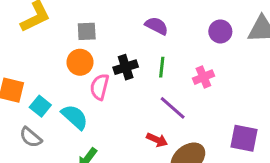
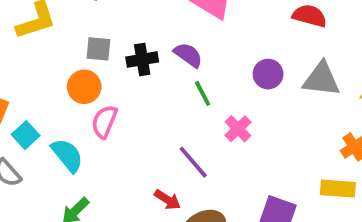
black cross: (126, 67) -> (142, 59), moved
green line: (162, 67) -> (203, 93), moved, turned -42
pink cross: (203, 77) -> (238, 129), turned -30

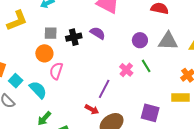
green line: (203, 93) -> (146, 66), moved
purple line: (193, 162) -> (104, 89), turned 72

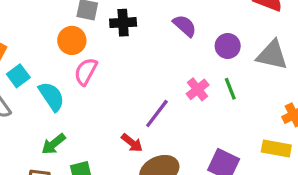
purple semicircle: (98, 33) -> (185, 26), moved

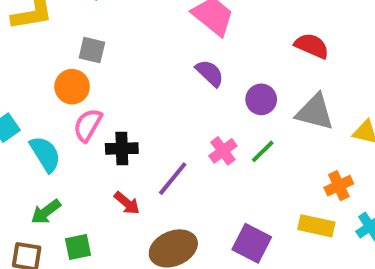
black cross: (123, 23) -> (122, 148), moved
green line: (230, 89) -> (263, 151), turned 65
red arrow: (132, 143) -> (127, 203), moved

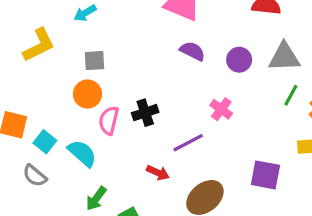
black cross: (122, 148) -> (145, 113), moved
green line: (263, 151) -> (291, 95), moved
purple line: (173, 179) -> (188, 143), turned 40

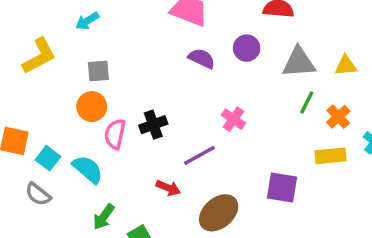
purple circle: (239, 60) -> (247, 48), moved

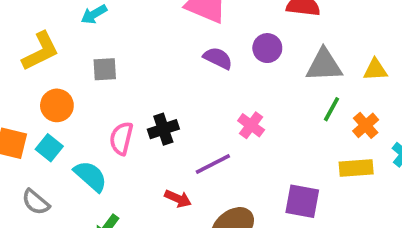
orange circle: (92, 107) -> (57, 105), moved
cyan square: (48, 158) -> (49, 148), moved

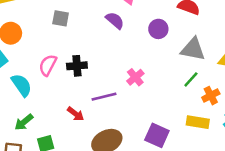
purple semicircle: (218, 58) -> (115, 20), moved
gray square: (105, 69) -> (61, 18), moved

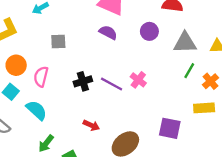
pink semicircle: (48, 65) -> (41, 77), moved
purple line: (104, 97) -> (112, 84), moved, turned 55

